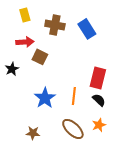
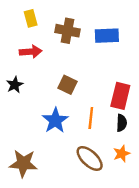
blue rectangle: (87, 29) -> (107, 36), turned -60
brown square: (40, 57) -> (68, 85), moved
black semicircle: (99, 100) -> (122, 123), turned 48
brown star: (33, 133) -> (23, 163), moved, size x1.6

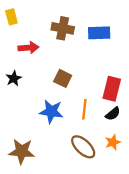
yellow rectangle: (31, 18) -> (11, 17), moved
blue star: (55, 120) -> (51, 111), turned -30
black semicircle: (122, 123) -> (113, 114), turned 49

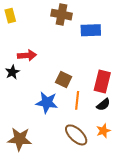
brown cross: (63, 28) -> (62, 15), moved
red arrow: (28, 48) -> (27, 55), moved
brown square: (63, 78) -> (64, 79), moved

